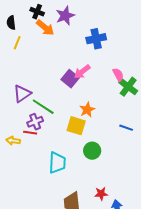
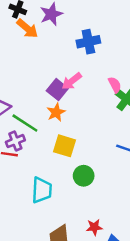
orange star: (87, 110) -> (56, 112), moved

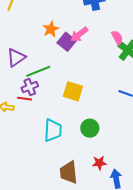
orange star: (56, 112) -> (51, 29), moved
green line: (25, 123) -> (38, 71), turned -55
green circle: (84, 176) -> (90, 128), moved

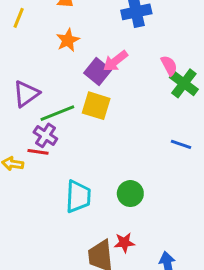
orange star: (51, 29) -> (68, 40), moved
purple cross: (30, 87) -> (45, 135), turned -35
yellow square: (73, 91) -> (96, 106), moved
red star: (99, 163) -> (124, 243), moved

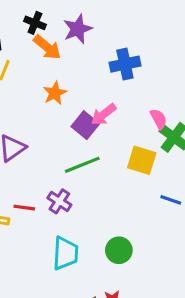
yellow square: (96, 106) -> (142, 160), moved
green line: (57, 113) -> (82, 165), moved
purple cross: (45, 135) -> (59, 201), moved

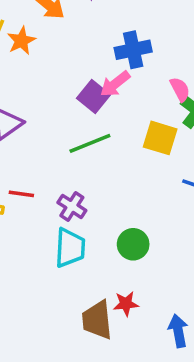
blue cross: (125, 64) -> (133, 50), moved
orange star: (55, 93) -> (21, 41), moved
purple cross: (59, 201) -> (72, 206), moved

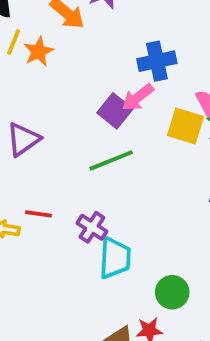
yellow square: (160, 138) -> (186, 126), moved
green circle: (133, 244) -> (172, 292), moved
cyan trapezoid: (70, 248) -> (115, 258), moved

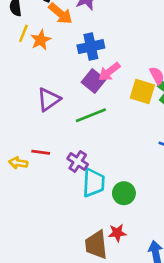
blue cross: (157, 61) -> (91, 47), moved
purple triangle: (23, 139) -> (49, 99), moved
green circle: (172, 292) -> (124, 193), moved

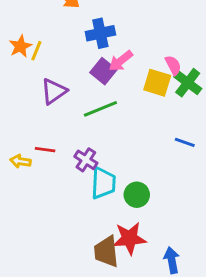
yellow line: (23, 33) -> (36, 51), moved
orange star: (41, 40) -> (20, 46), moved
red star: (117, 233) -> (129, 238), size x1.6

